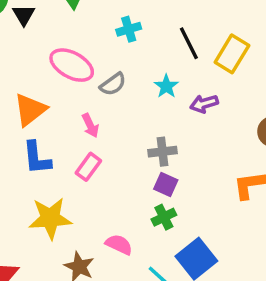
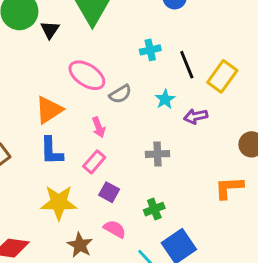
cyan cross: (129, 29) -> (150, 50), moved
purple square: (166, 184) -> (109, 192), moved

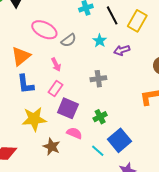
purple square: (109, 192) -> (68, 108), size x1.5

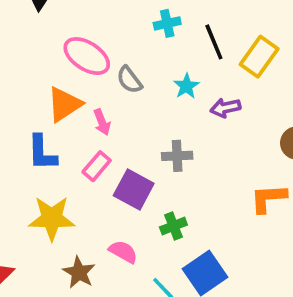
gray semicircle: (69, 40) -> (129, 80), turned 84
orange triangle: (21, 56) -> (64, 104), moved
purple square: (68, 108) -> (134, 190), moved

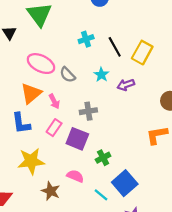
gray cross: (177, 156) -> (88, 111), moved

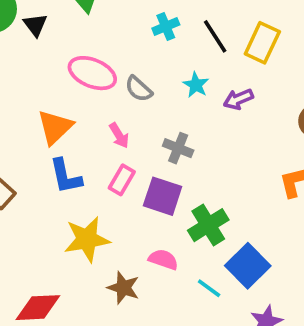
orange triangle: (31, 93) -> (55, 127), moved
gray cross: (88, 111) -> (178, 148), turned 35
green cross: (103, 158) -> (208, 225), size x1.5

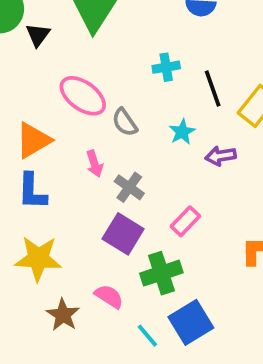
gray cross: (178, 148) -> (129, 187), moved
pink rectangle: (122, 180) -> (185, 221), moved

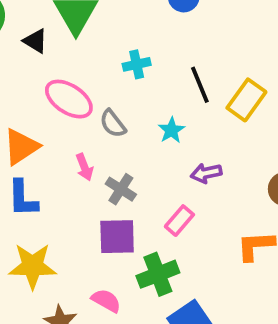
black triangle: (38, 35) -> (35, 41), moved, turned -32
cyan cross: (166, 67) -> (137, 64), moved
purple arrow: (221, 156) -> (206, 173), moved
purple square: (123, 234) -> (117, 237), turned -30

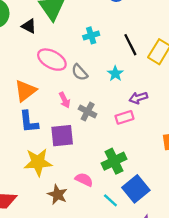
pink rectangle: (179, 221) -> (124, 117), moved, turned 36
purple square: (117, 237) -> (62, 136), moved

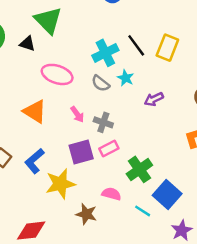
cyan cross: (91, 35) -> (105, 53), moved, size x1.5
gray semicircle: (80, 72) -> (101, 83), moved
orange triangle: (25, 91) -> (35, 111), turned -40
pink rectangle: (124, 117) -> (109, 149), moved
blue L-shape: (29, 122) -> (34, 161), moved, turned 65

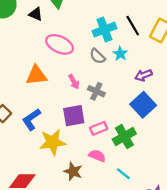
orange triangle: (35, 111) -> (36, 75), turned -45
pink rectangle: (109, 149) -> (99, 128), moved
blue square: (167, 195) -> (143, 105), moved

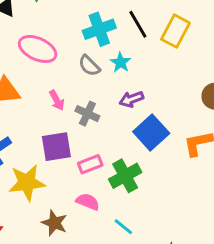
purple arrow: (143, 75) -> (131, 99), moved

